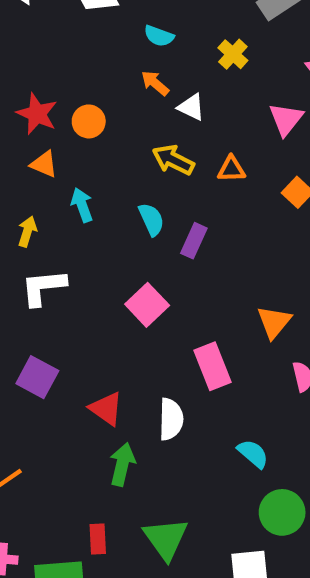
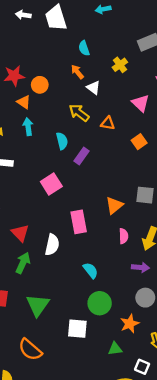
cyan semicircle: (159, 36) -> (84, 48), turned 40
red star: (37, 114) -> (14, 76), turned 30
pink triangle: (286, 119) -> (141, 103), turned -36
orange triangle: (44, 164) -> (24, 102), moved

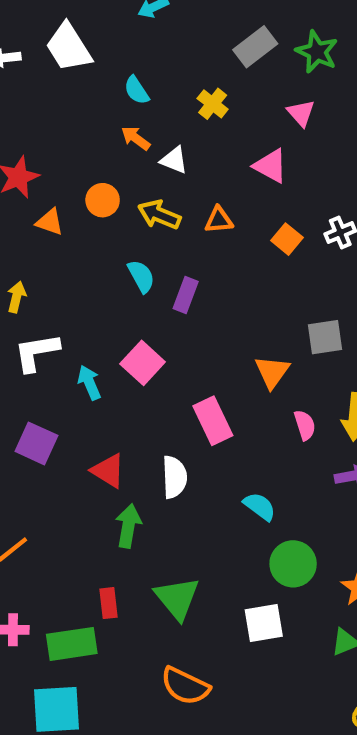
orange circle: (40, 85) -> (103, 200), moved
cyan arrow: (28, 127) -> (89, 383), moved

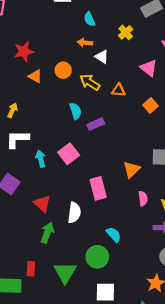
orange arrow: (136, 138) -> (85, 43), turned -40
purple rectangle: (186, 295) -> (96, 124), turned 35
green circle: (293, 564) -> (97, 257), moved

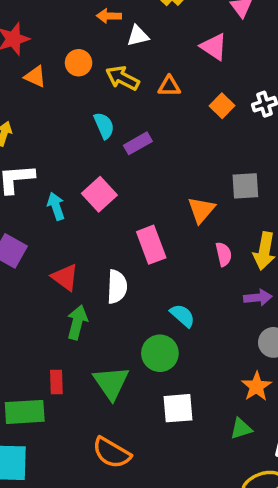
white triangle: (102, 57) -> (138, 36), turned -40

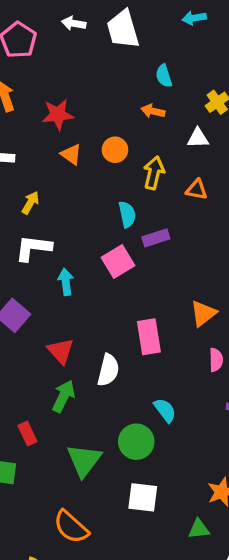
white triangle: (138, 36) -> (198, 138), moved
yellow arrow: (122, 78) -> (154, 173), turned 64
pink square: (99, 194) -> (118, 262), moved
red rectangle: (56, 382) -> (27, 433), moved, turned -35

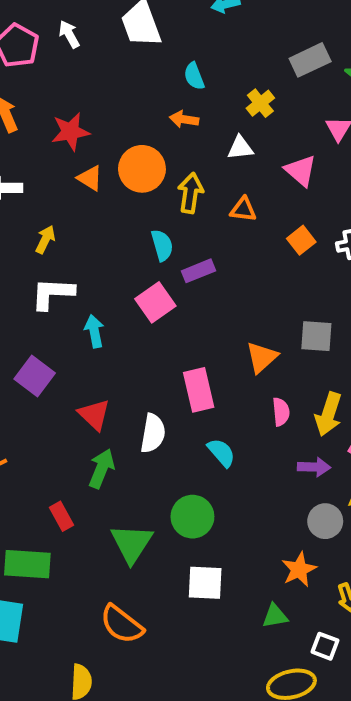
white arrow: (74, 23) -> (69, 34), moved, turned 55
orange circle: (115, 150) -> (142, 169), size x1.5
cyan semicircle: (165, 410) -> (221, 453), moved

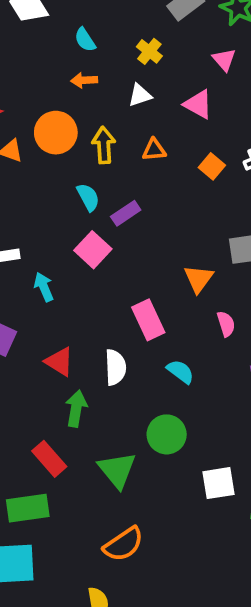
red rectangle: (61, 516) -> (49, 459), size x1.4
white square: (205, 583) -> (218, 483), moved
orange semicircle: (122, 624) -> (124, 544), turned -60

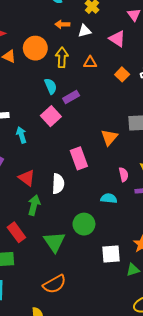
orange arrow: (84, 80) -> (62, 24), moved
pink semicircle: (226, 324) -> (124, 175), moved
cyan semicircle: (180, 372) -> (109, 198), moved, turned -35

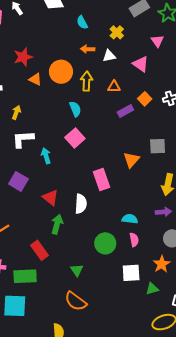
purple rectangle: (71, 97) -> (125, 111), moved
pink semicircle: (124, 175) -> (134, 240), moved
green triangle: (54, 242) -> (77, 270), moved, size x0.6
orange semicircle: (55, 284) -> (76, 301), turned 65

